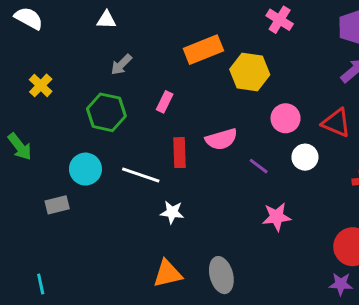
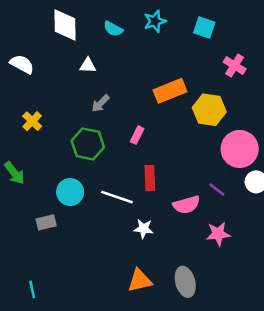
pink circle: (286, 118) -> (240, 149), size x1.5
pink semicircle: (221, 139) -> (187, 205), moved
pink star: (277, 217) -> (218, 234), moved

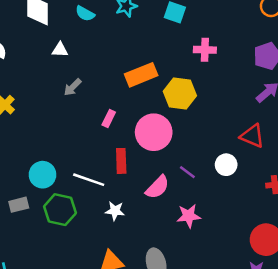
pink cross: (235, 65) -> (205, 50), turned -30
green hexagon: (88, 144) -> (60, 210), moved
pink circle: (240, 149) -> (154, 132), moved
pink semicircle: (187, 205) -> (157, 187), turned -30

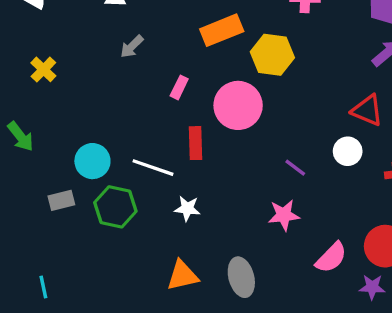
white circle: (226, 165) -> (348, 151), moved
purple line: (187, 172) -> (295, 168), moved
pink semicircle: (157, 187) -> (331, 258), moved

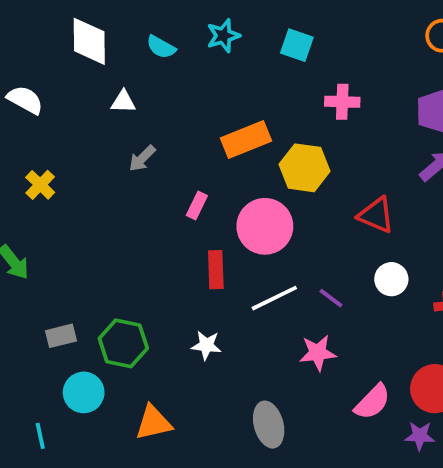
red triangle: (367, 110) -> (376, 215), moved
cyan circle: (92, 161) -> (84, 392), moved
white line: (153, 168) -> (274, 298), moved, turned -45
orange triangle: (182, 276) -> (153, 423), moved

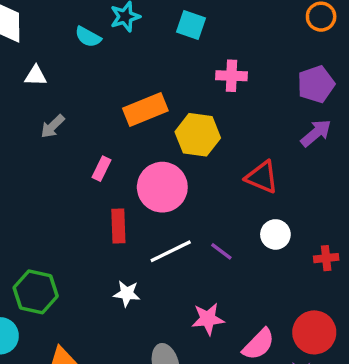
cyan semicircle: (161, 47) -> (88, 37), moved
white star: (206, 345) -> (127, 294), moved
pink star: (318, 353) -> (208, 319), moved

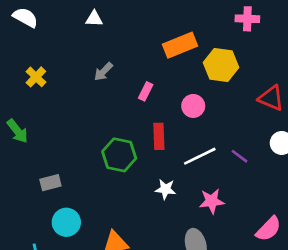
gray arrow: (53, 126) -> (103, 72), moved
pink circle: (162, 187) -> (193, 106), size x0.6
green hexagon: (36, 292) -> (119, 155), moved
pink star: (208, 319) -> (212, 201), moved

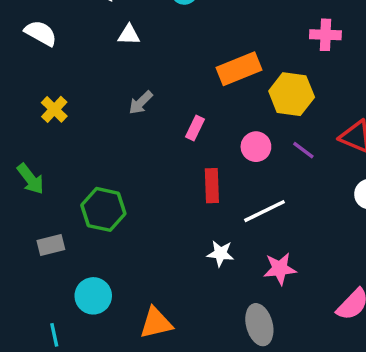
green hexagon: (119, 155) -> (103, 209), moved
purple line: (239, 156) -> (303, 150), moved
gray rectangle: (50, 183) -> (51, 245), moved

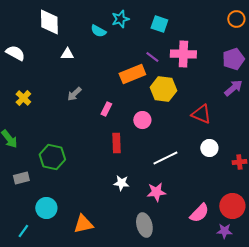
pink cross: (325, 35) -> (183, 54), size x1.4
purple line: (303, 150) -> (152, 57), moved
white line: (264, 211) -> (165, 158), moved
cyan line: (54, 335) -> (23, 231), turned 48

